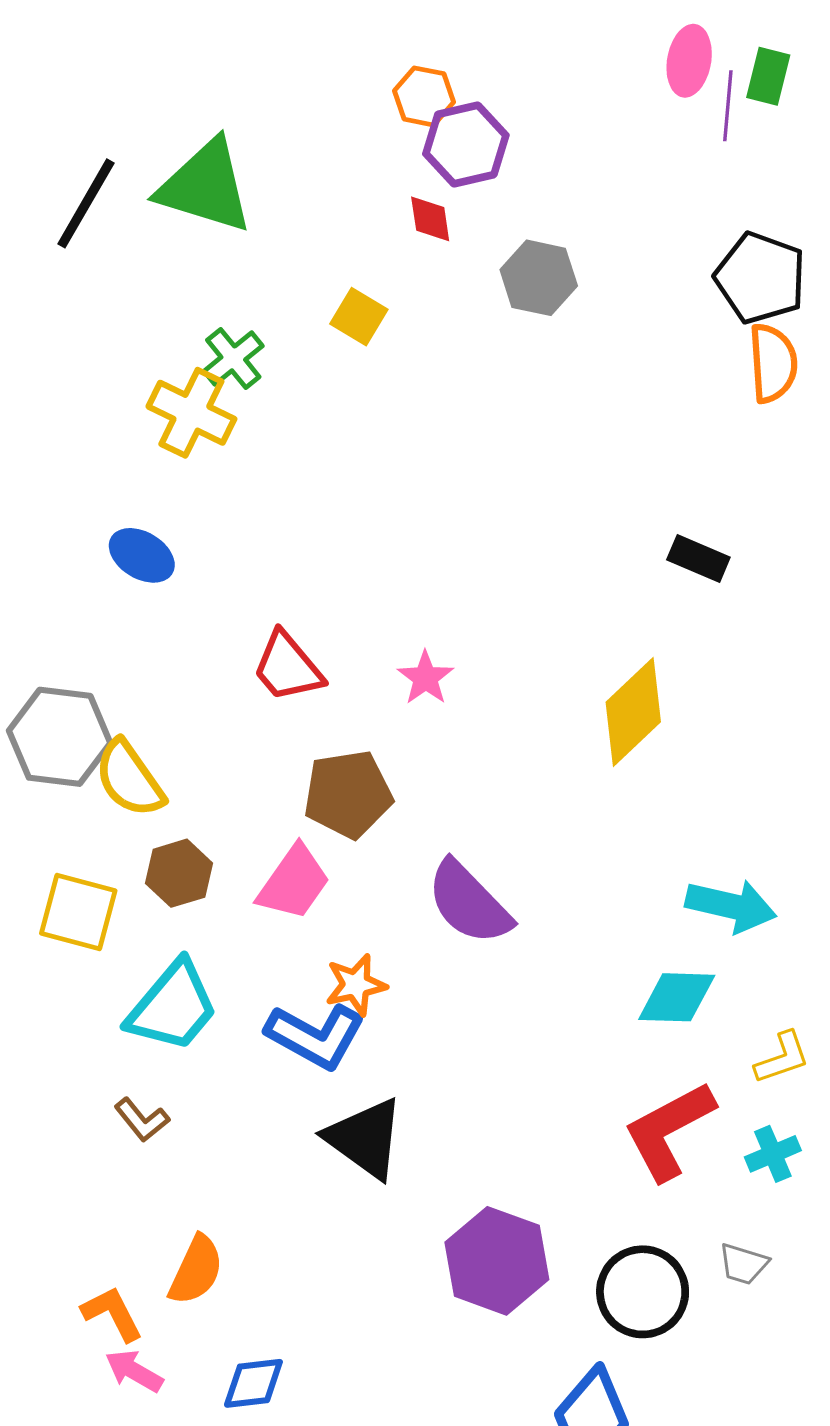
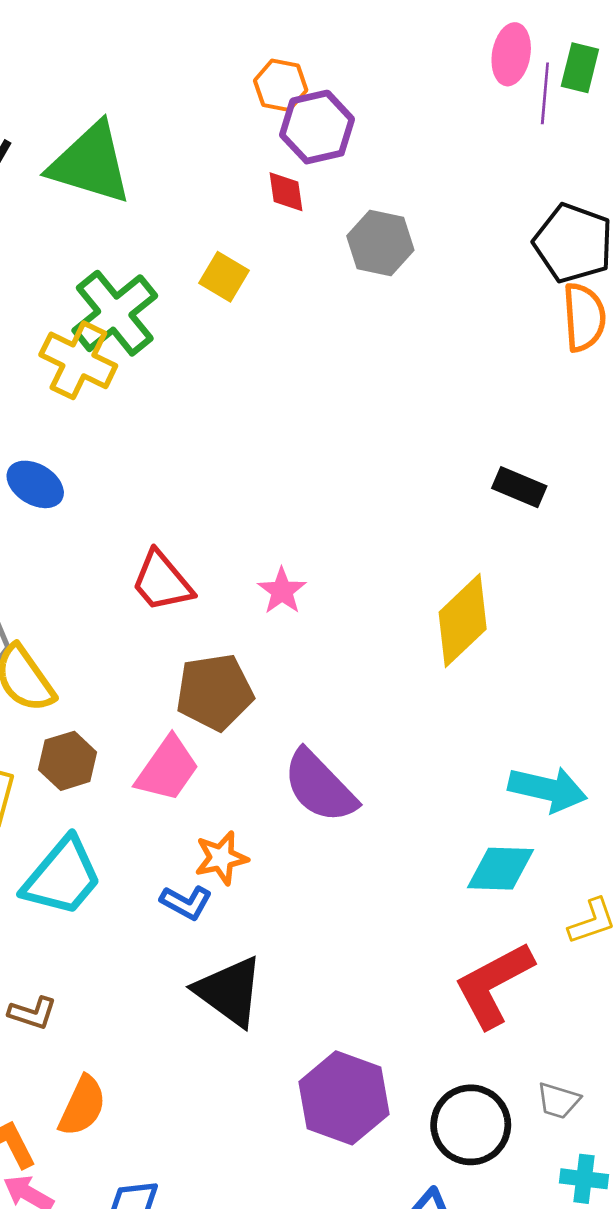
green cross: (233, 358) -> (115, 313), size x1.6
blue L-shape: (315, 1036) -> (186, 902), size x0.6
brown L-shape: (142, 1120) -> (33, 1013), moved, turned -33
cyan cross: (773, 1154) -> (584, 1179), moved, turned 30

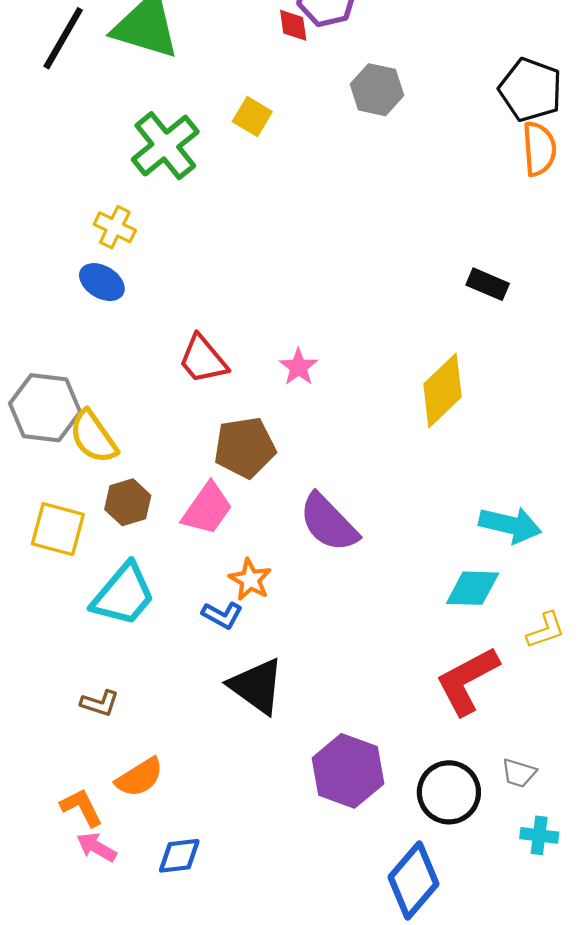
red diamond: (286, 192) -> (293, 25), moved
yellow cross: (78, 360) -> (115, 227), moved, size x0.7
orange star: (221, 858) -> (250, 580), turned -30
orange semicircle: (82, 1106) -> (139, 777), turned 33

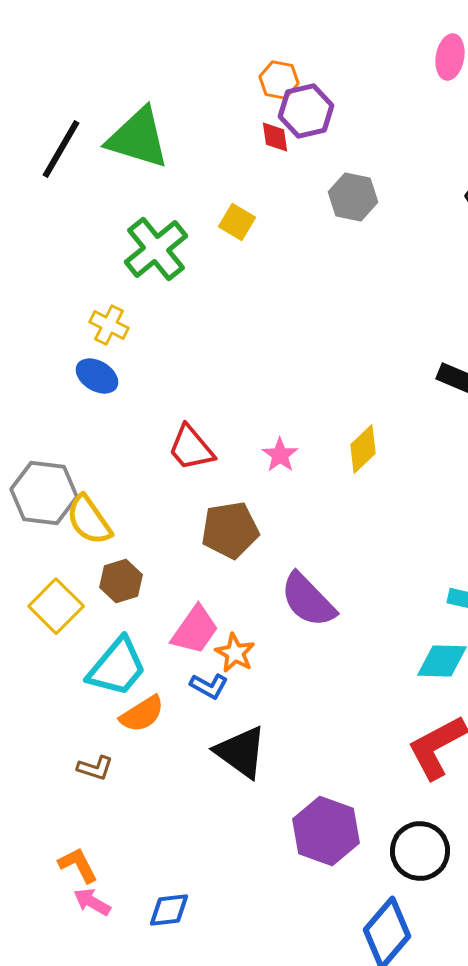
yellow diamond: (442, 391) -> (363, 449), moved, size x0.7
pink trapezoid: (207, 509) -> (195, 630), moved
yellow square: (58, 529) -> (56, 606), turned 30
orange semicircle: (139, 777) -> (142, 714), moved

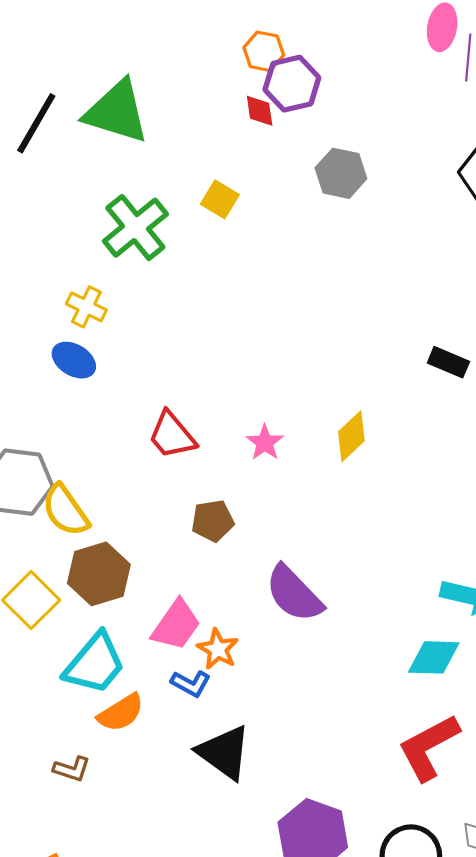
brown pentagon: (230, 530) -> (213, 521), size x0.7
brown hexagon: (121, 581) -> (99, 574), size x1.4

